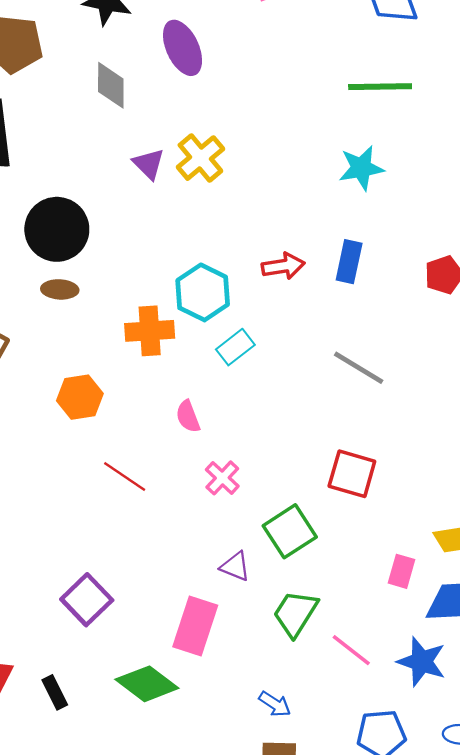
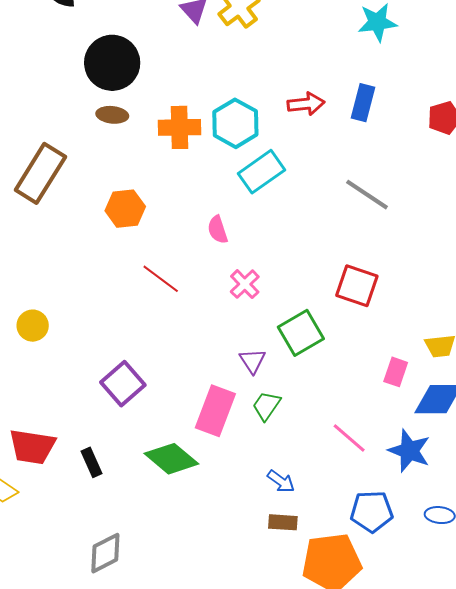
orange cross: (150, 331) -> (180, 127), moved
cyan rectangle: (235, 347) -> (261, 172), size x1.4
purple triangle: (235, 566) -> (252, 361), turned 32
green trapezoid: (295, 613) -> (266, 406), moved, size x0.7

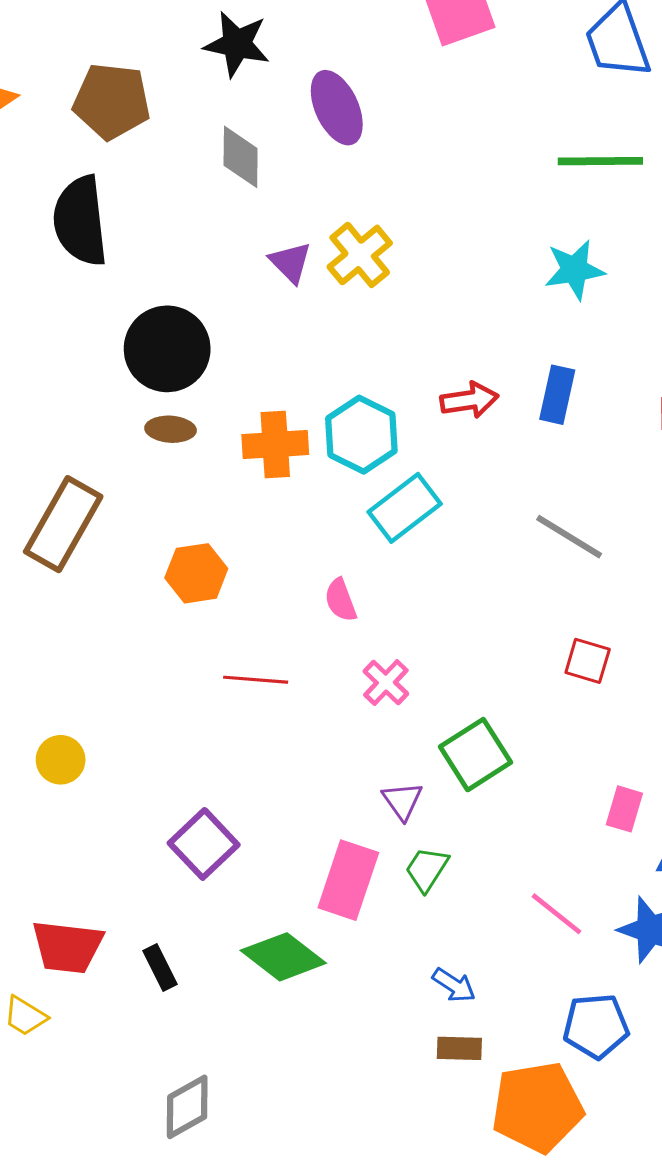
red line: (161, 279) -> (256, 680), turned -30
red square: (357, 286) -> (588, 661), moved, size x0.7

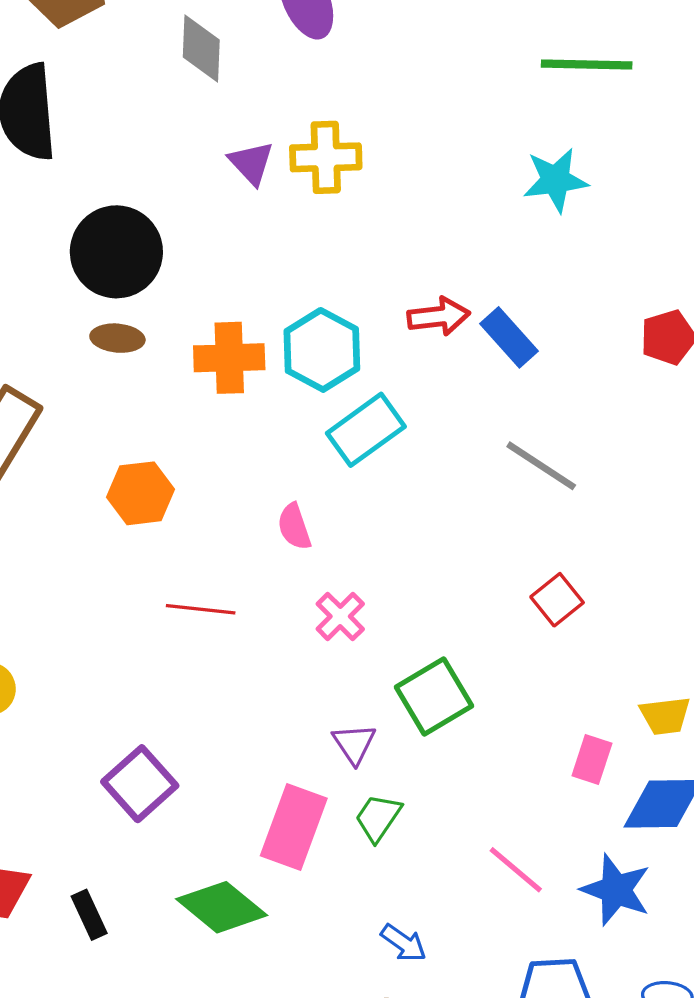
yellow cross: (360, 255) -> (326, 157), turned 36
blue rectangle: (557, 395) -> (509, 337), moved, turned -56
red square: (588, 661) -> (557, 600), turned 33

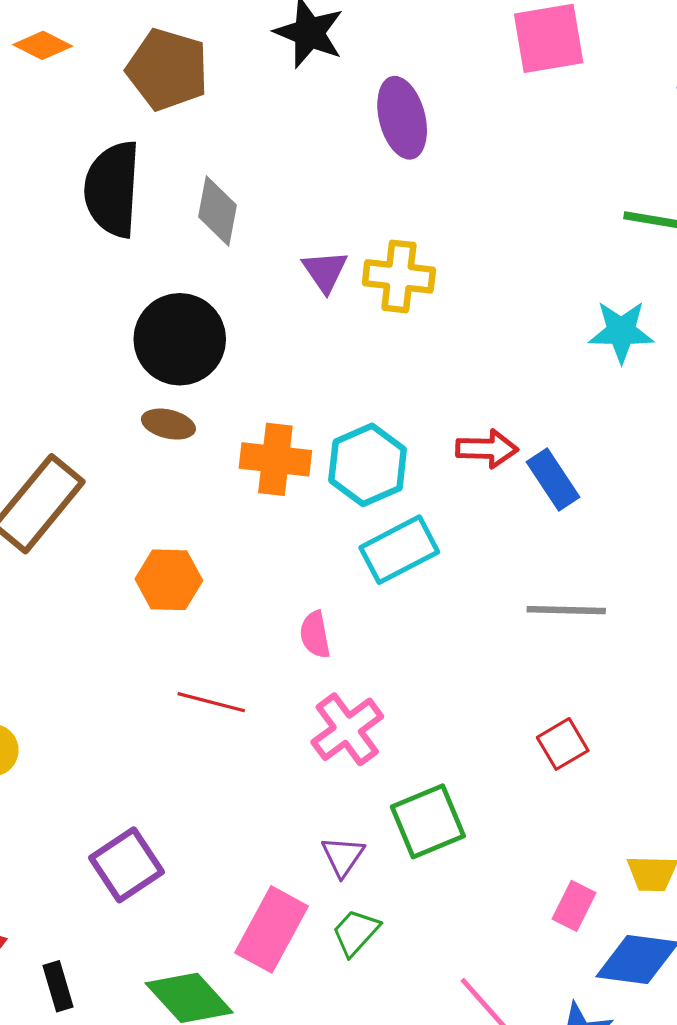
gray diamond: (201, 48) -> (218, 211), moved
gray line: (541, 466) -> (566, 610), turned -40
pink cross: (340, 616) -> (347, 729), size x1.4

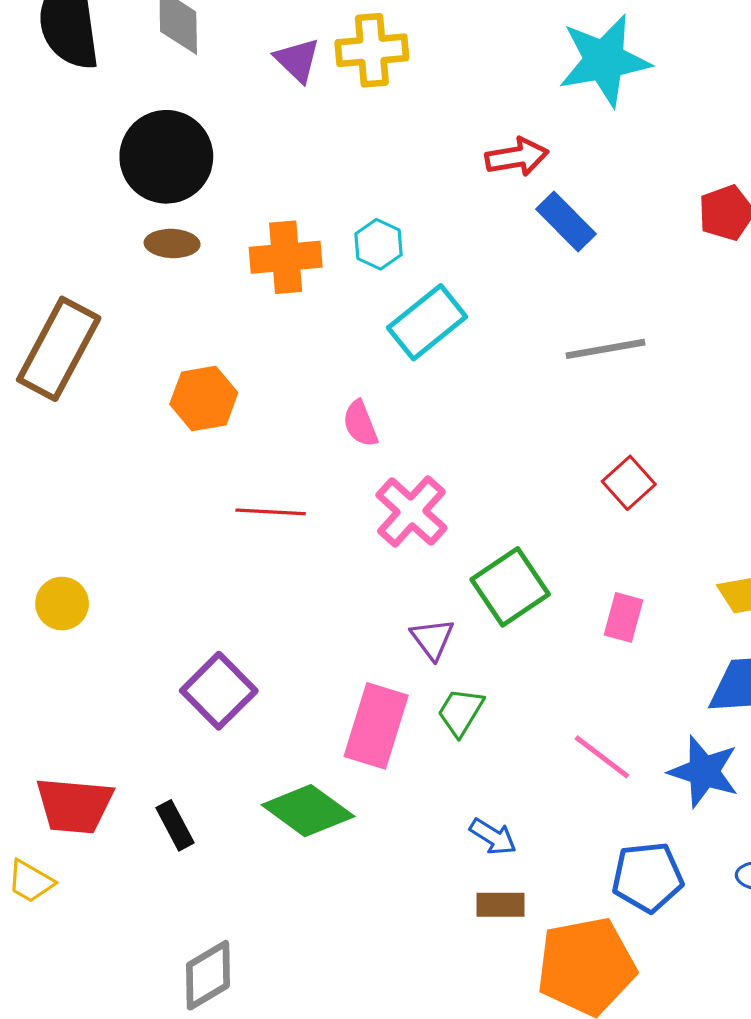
cyan star: (621, 332) -> (604, 61), size x1.4
red arrow: (487, 449) -> (517, 157), moved
cyan hexagon: (368, 465) -> (378, 244), size x0.6
pink rectangle: (574, 906) -> (623, 617), moved

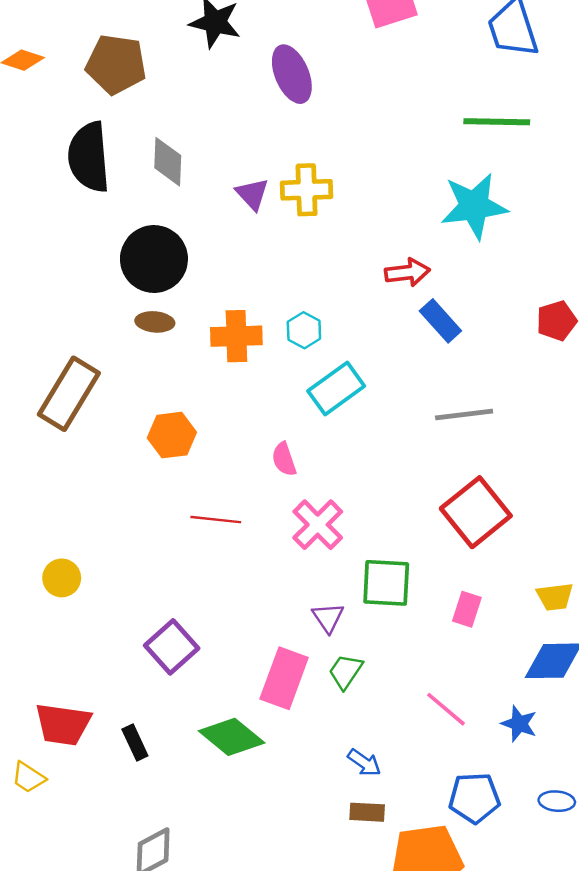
red square: (629, 483) -> (476, 512), size x1.8
green square: (510, 587) -> (386, 583), turned 34
blue star: (704, 772) -> (519, 724), size x0.7

